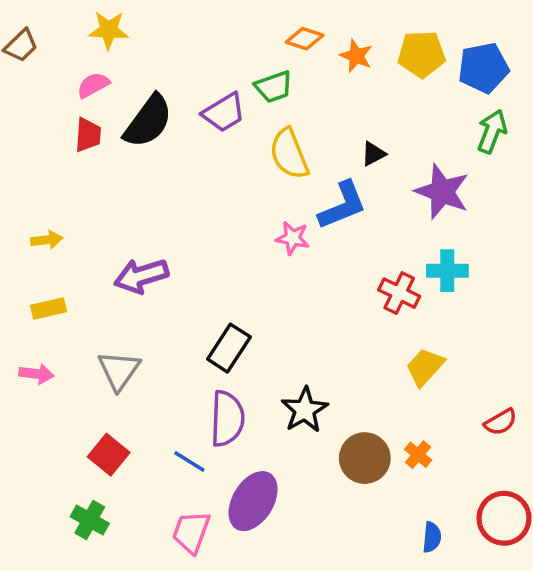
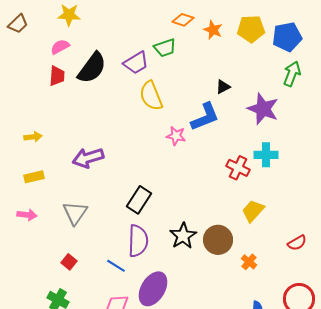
yellow semicircle: (289, 154) -> (151, 96), moved
red square: (109, 455) -> (69, 262), size x0.7
brown circle: (365, 458) -> (218, 240), moved

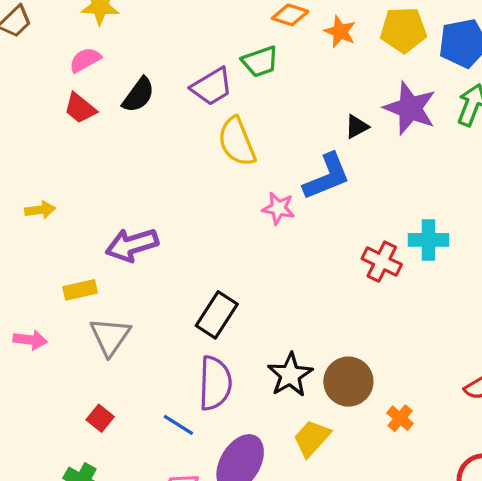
black semicircle: (92, 68) -> (138, 95), size x0.7
red trapezoid: (57, 76) -> (80, 108), turned 125
purple star: (263, 109) -> (410, 108), moved
yellow rectangle: (34, 177) -> (80, 290), moved
yellow trapezoid: (253, 211) -> (312, 438), moved

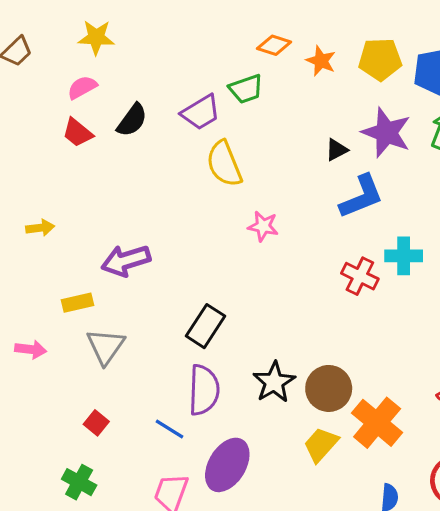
blue L-shape: (327, 177) -> (361, 197), moved
orange cross: (400, 418) -> (377, 423), size x2.0
yellow trapezoid: (312, 438) -> (321, 445), moved

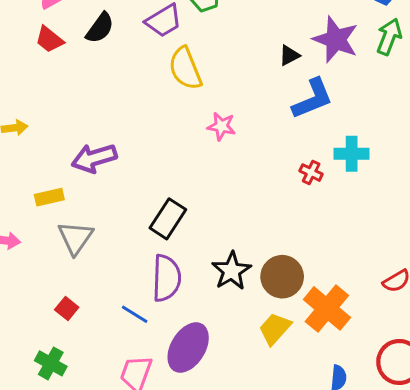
red cross: (360, 276) -> (311, 173), size x0.7

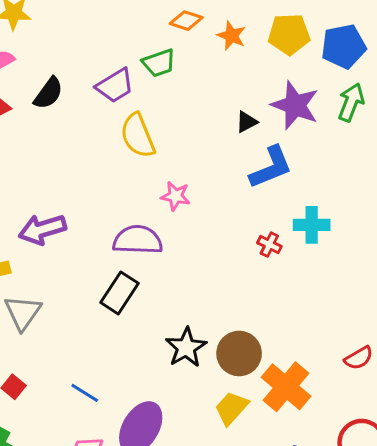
purple semicircle: (166, 278) -> (138, 240), moved, turned -90

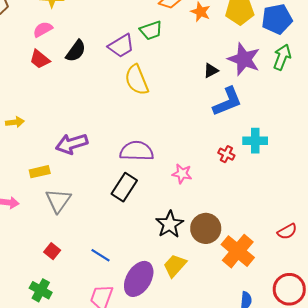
pink star: (175, 196) -> (182, 174), moved
yellow trapezoid: (231, 408) -> (175, 266), moved

